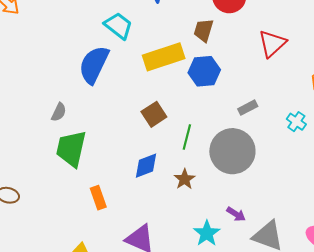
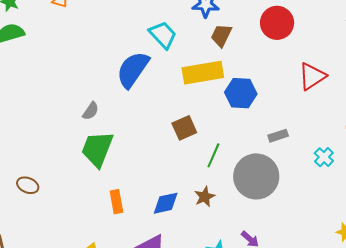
brown trapezoid: (204, 30) -> (221, 35), moved
blue diamond: (146, 166) -> (166, 203), moved

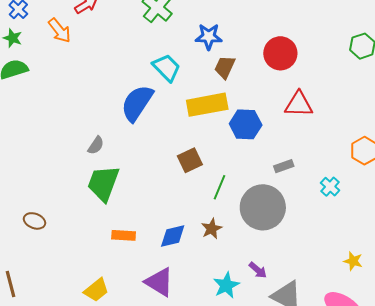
red triangle: (312, 76) -> (299, 104), moved, turned 36
orange rectangle: (116, 202) -> (124, 235), turned -75

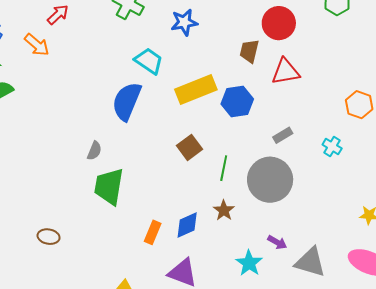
red circle: (280, 53) -> (279, 23), moved
brown trapezoid: (225, 67) -> (249, 51), moved
orange rectangle: (124, 235) -> (153, 232), moved, turned -60

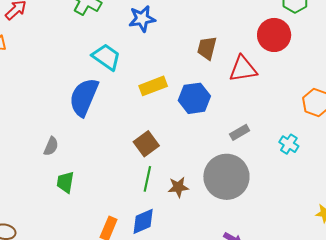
red circle: (279, 23) -> (274, 35), moved
yellow rectangle: (196, 90) -> (153, 86), size x0.7
green line: (224, 168) -> (147, 179), moved
green trapezoid: (109, 186) -> (65, 182), size x0.6
brown star: (224, 210) -> (178, 187), moved, turned 30

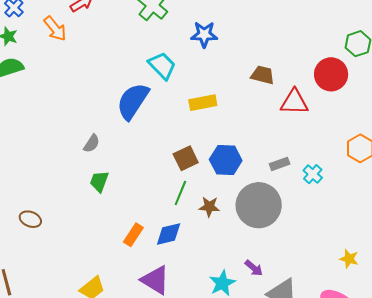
brown trapezoid: (207, 48) -> (263, 75), turned 80
blue hexagon: (194, 98) -> (226, 160), moved
cyan cross: (289, 144) -> (313, 174), moved

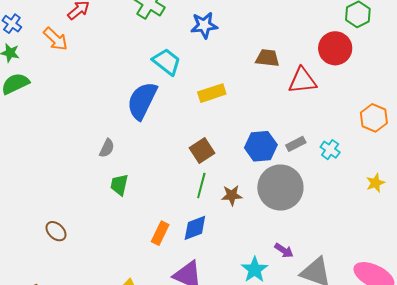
blue hexagon: (226, 160) -> (261, 146), moved
brown ellipse: (30, 219) -> (56, 231), turned 30
yellow star: (349, 259) -> (375, 183), moved, turned -30

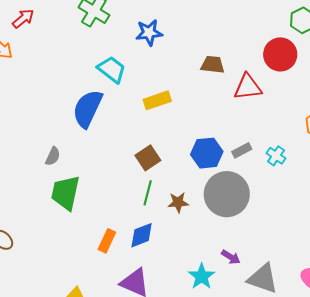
green trapezoid: (119, 185) -> (66, 193), size x1.6

